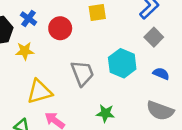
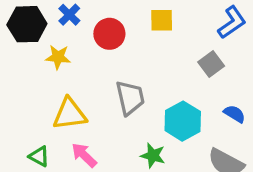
gray square: (154, 37) -> (211, 64), moved
cyan hexagon: (122, 63) -> (183, 121), moved

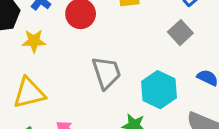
yellow triangle: (70, 114) -> (29, 93), moved

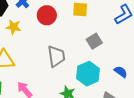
gray square: (180, 33) -> (94, 41), moved

